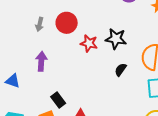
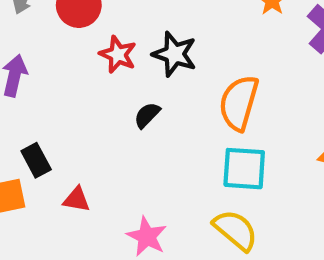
black semicircle: (121, 70) -> (147, 115), moved

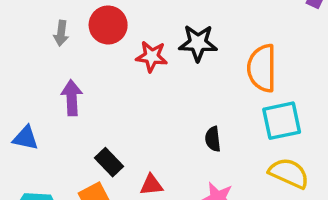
black semicircle: (147, 115) -> (213, 139), moved, turned -35

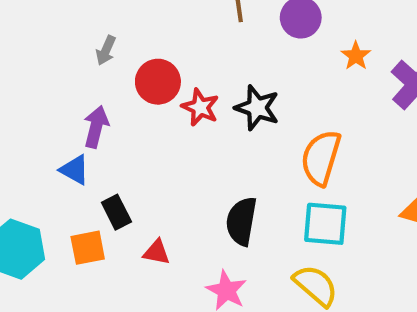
red circle: (108, 25) -> (158, 82), moved
blue triangle: (26, 138) -> (75, 170), moved
black semicircle: (213, 139) -> (241, 221), size x1.6

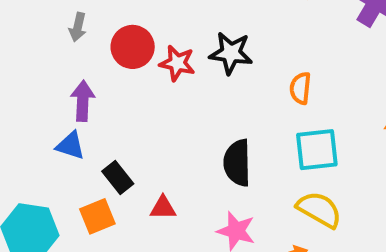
orange semicircle: (321, 158) -> (300, 88), size x0.6

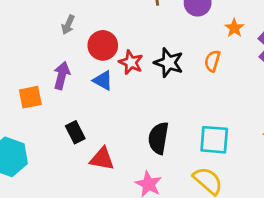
orange semicircle: (300, 88) -> (212, 61), moved
blue triangle: (70, 145) -> (103, 80), moved
red triangle: (163, 208) -> (102, 159), size x1.4
orange square: (97, 216) -> (30, 97), moved

